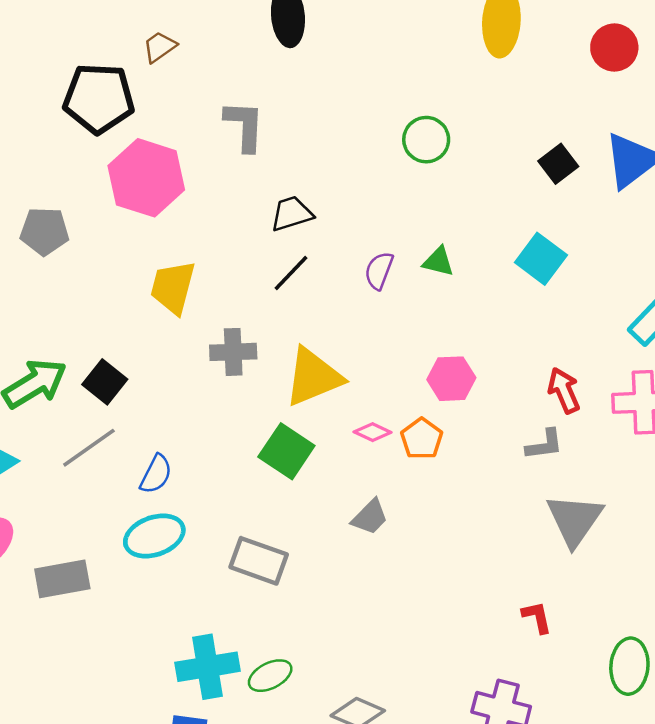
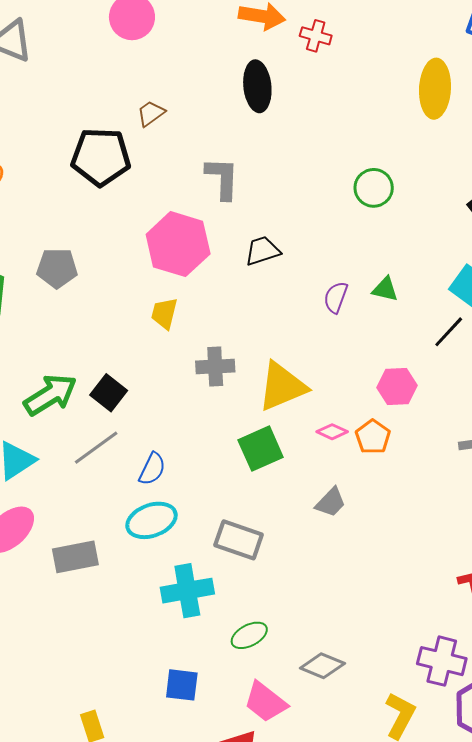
pink hexagon: (146, 178) -> (178, 244), moved
black line: (291, 273) -> (449, 332), moved
yellow trapezoid: (173, 287) -> (164, 313), size x0.7
green square: (286, 451) -> (261, 449), turned 33
cyan cross: (207, 667) -> (187, 591), moved

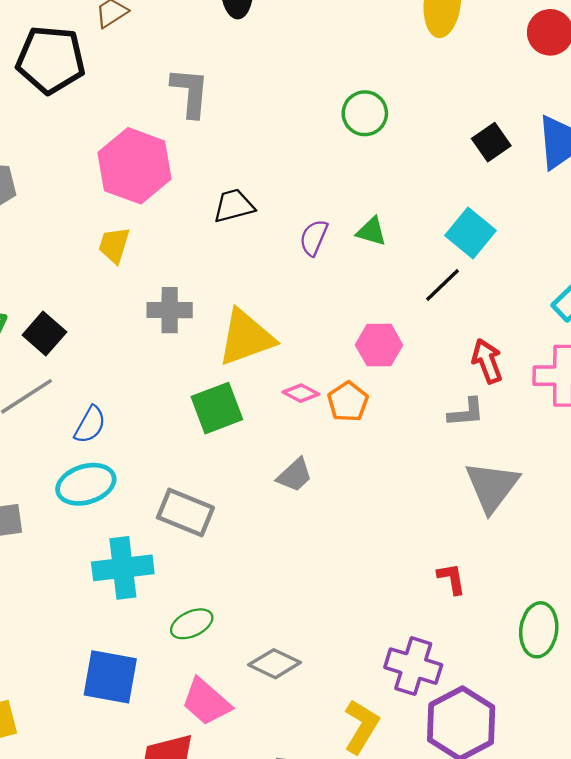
black trapezoid: (262, 251) -> (234, 206), moved
blue square: (182, 685) -> (110, 677), size x1.4

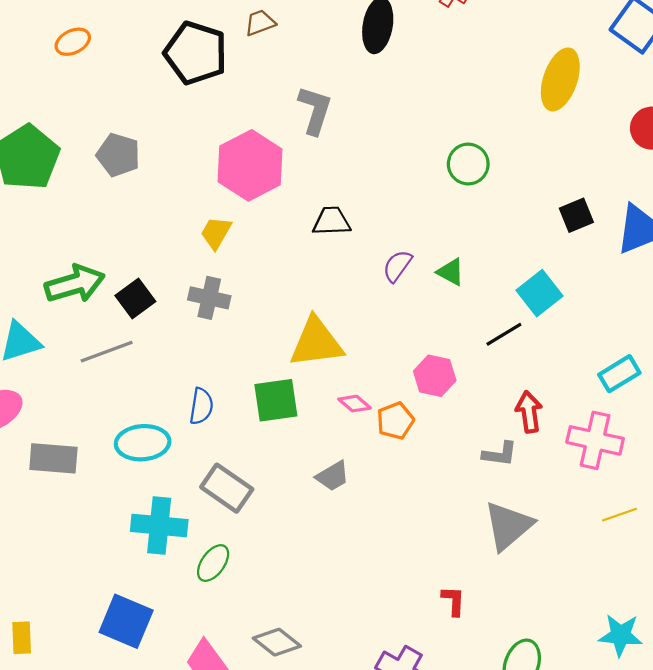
gray cross: (170, 310) -> (209, 298), moved
blue semicircle: (90, 425) -> (201, 406), moved, turned -33
green ellipse: (192, 624) -> (213, 563), moved, turned -42

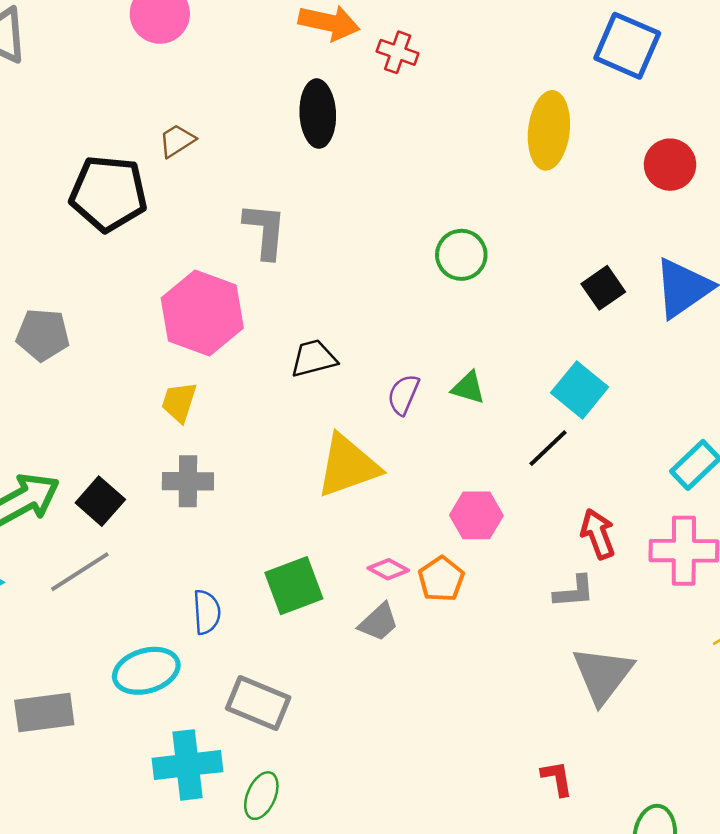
yellow triangle: (316, 342) -> (348, 466), moved
gray trapezoid: (333, 476) -> (379, 622), moved

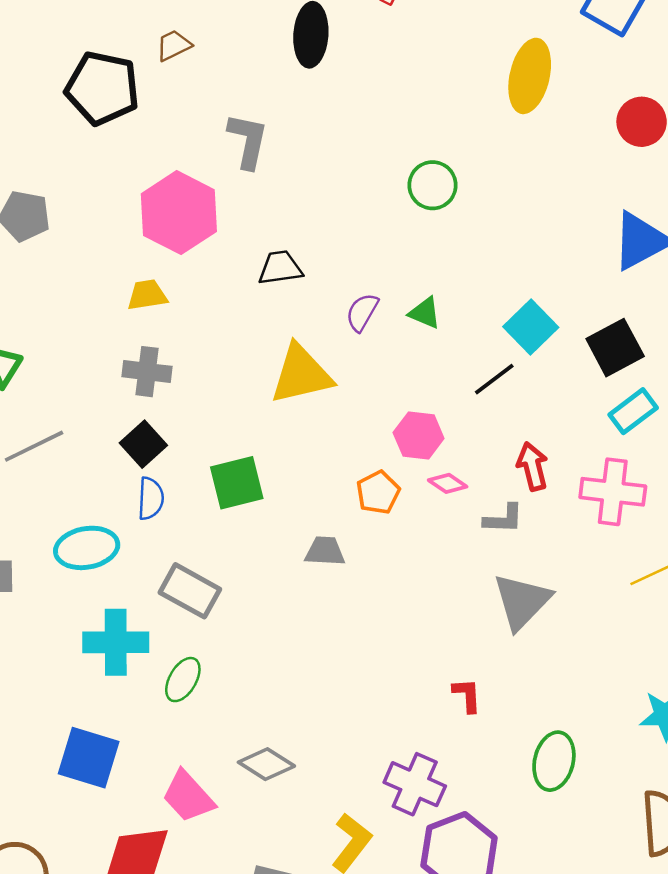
black square: (603, 288) -> (615, 348), moved, size x1.4
yellow trapezoid: (179, 402) -> (147, 295), turned 57
black square: (100, 501) -> (143, 444), moved
pink diamond: (388, 569) -> (448, 483), moved
gray trapezoid: (379, 622) -> (325, 551), moved, turned -141

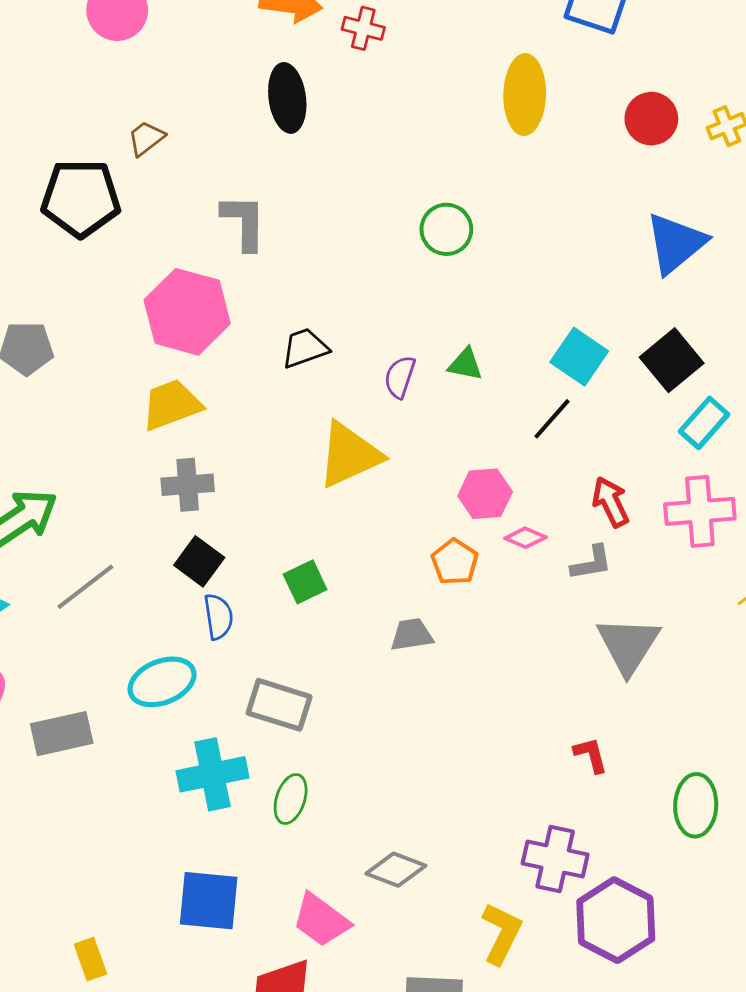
yellow trapezoid: (147, 295) -> (171, 405), size x1.4
green square: (237, 483) -> (305, 582), size x0.7

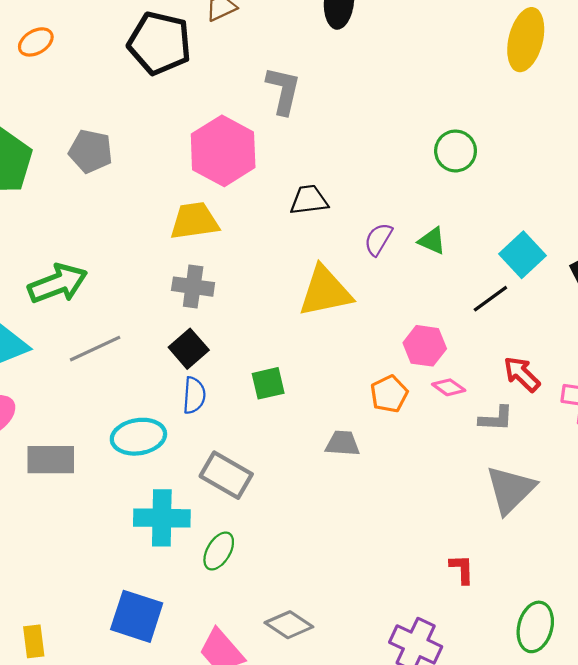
green circle: (446, 229) -> (456, 151), moved
red arrow: (611, 502) -> (522, 374), turned -33

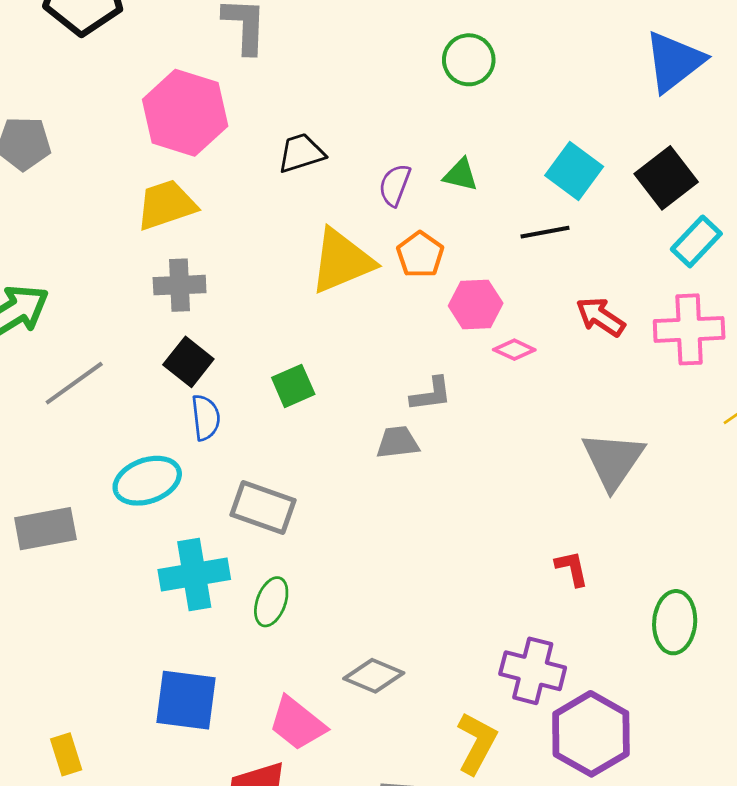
black line: (490, 299) -> (545, 232), turned 36
orange pentagon: (389, 394) -> (420, 255), moved
gray L-shape: (496, 419) -> (431, 394), moved

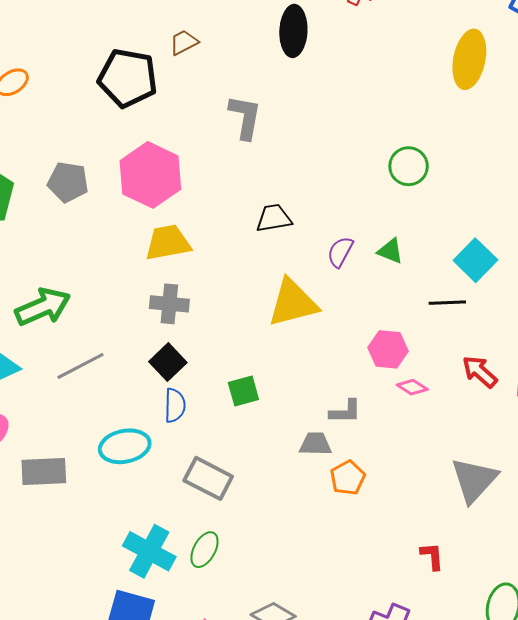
pink hexagon: (185, 113) -> (150, 175), moved
orange pentagon: (420, 255) -> (348, 478), moved
cyan cross: (194, 574) -> (149, 551), moved, turned 30

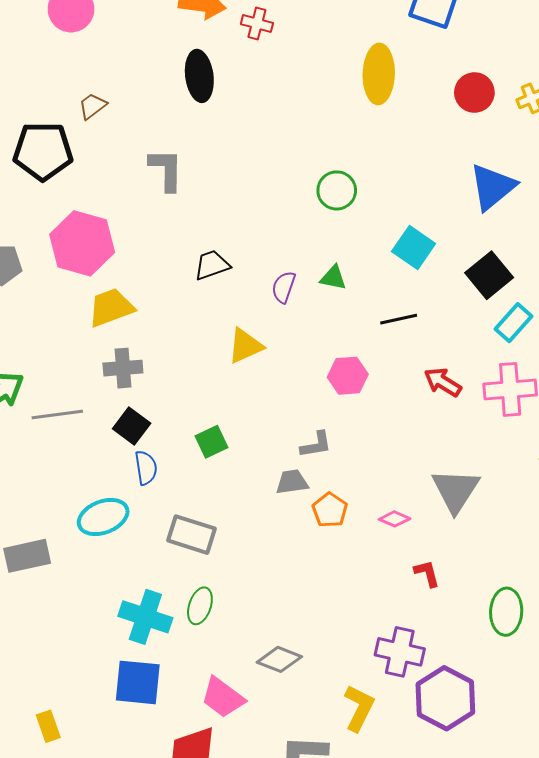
cyan square: (475, 260) -> (414, 248), moved
yellow triangle: (293, 303) -> (245, 346), size x0.7
gray line: (81, 366) -> (57, 414), moved, turned 30
pink diamond: (412, 387) -> (394, 519), moved

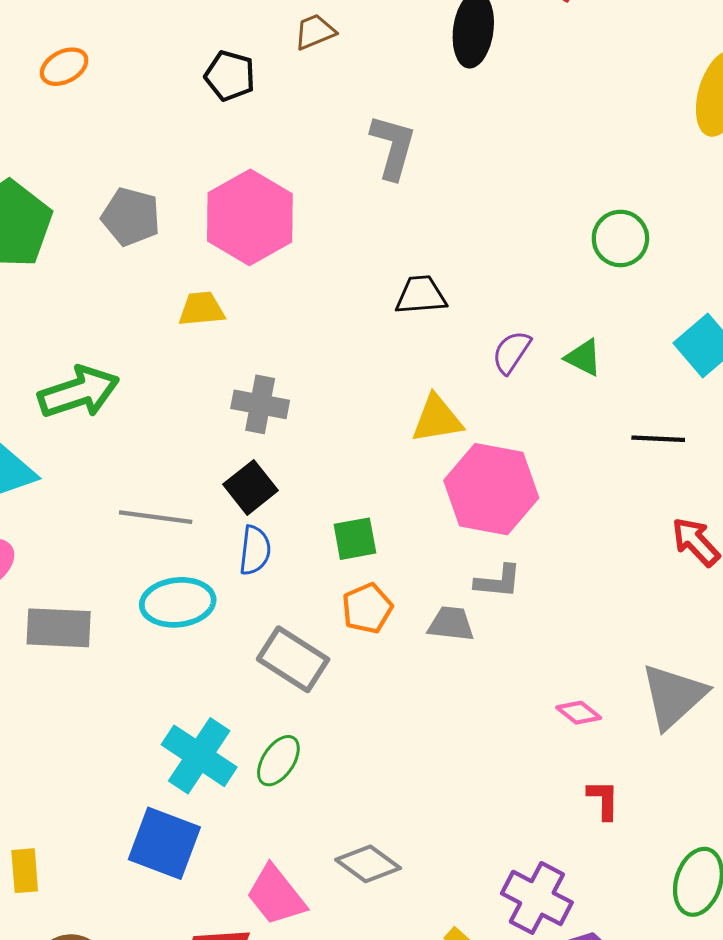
black pentagon: (43, 151) -> (230, 76), size x0.6
yellow trapezoid: (111, 308) -> (201, 309), moved, size x0.7
pink hexagon: (348, 376) -> (491, 489), moved, size x1.6
gray line: (57, 414) -> (156, 517), moved
orange pentagon: (330, 510) -> (367, 608), moved

